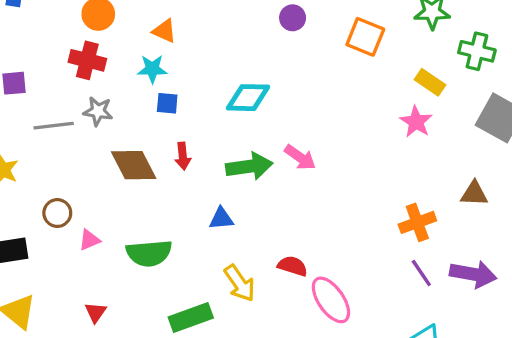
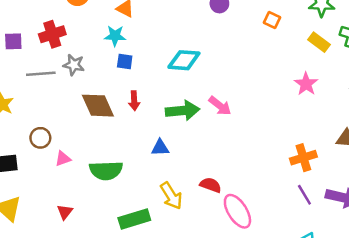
orange square: (365, 37) -> (272, 20), size x0.6
red cross: (87, 60) -> (52, 34), moved, turned -35
yellow rectangle: (430, 82) -> (319, 42), moved

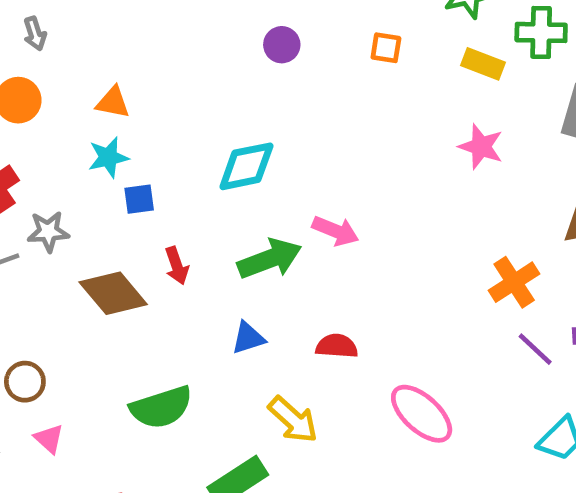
pink triangle: (63, 159) -> (49, 439), moved, turned -42
red semicircle: (211, 185) -> (337, 346), moved

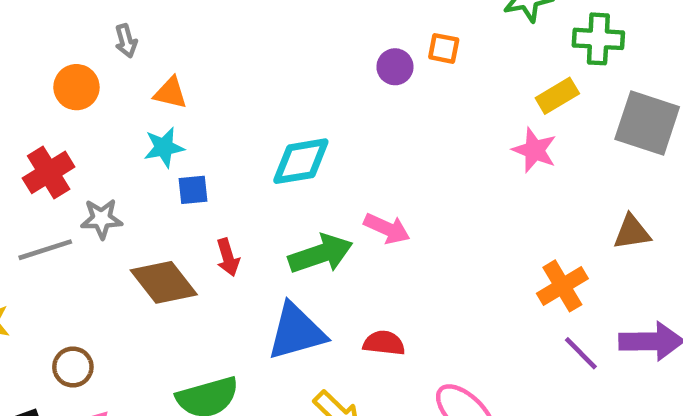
gray arrow: (35, 34) -> (126, 41), moved
purple circle: (282, 45) -> (395, 67), moved
yellow rectangle: (483, 64) -> (557, 96), moved, turned -54
blue triangle: (248, 338) -> (296, 332), size x1.8

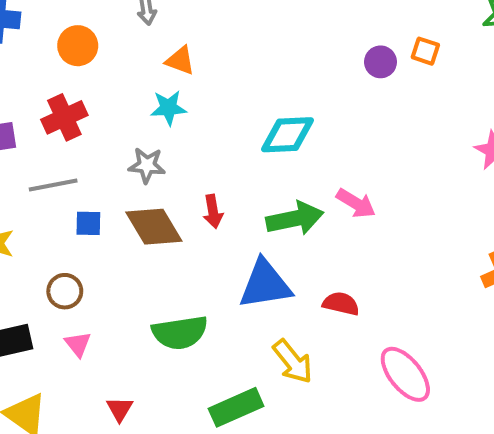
orange circle: (76, 87) -> (78, 46), moved
blue square: (193, 190) -> (88, 223), moved
gray star: (101, 219) -> (147, 165), moved

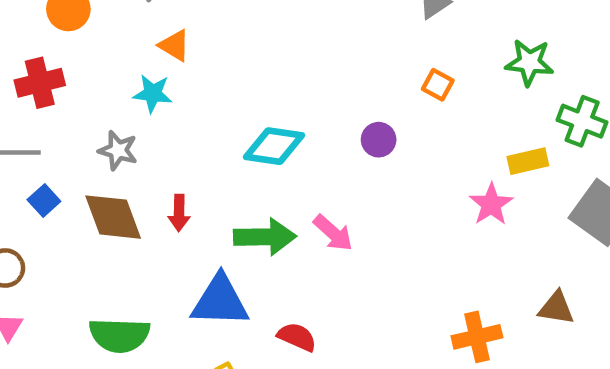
purple circle: (381, 62) -> (379, 140), moved
blue square: (88, 223) -> (44, 201), turned 36

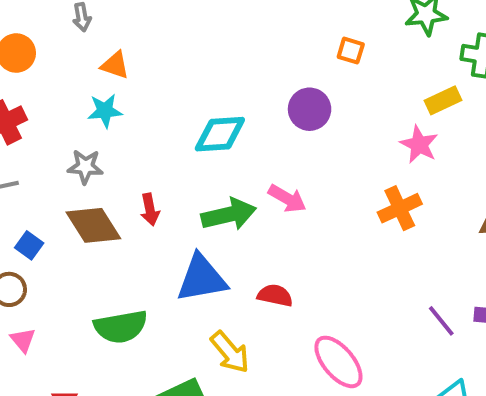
purple circle: (379, 140) -> (310, 109), size x1.4
blue square: (44, 201) -> (29, 245), moved
orange cross: (477, 337) -> (400, 208), moved

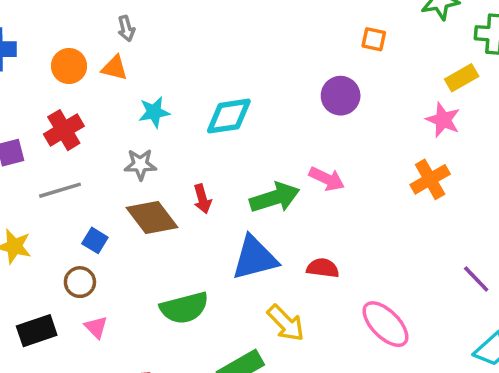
orange triangle: (115, 65) -> (115, 68), moved
cyan diamond: (220, 134) -> (229, 116), moved

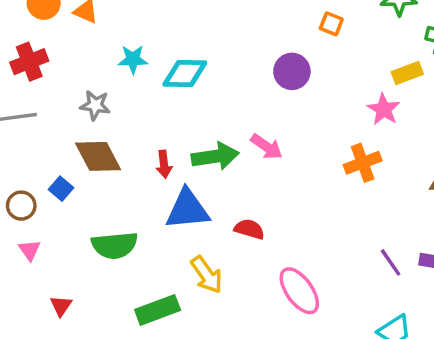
cyan star: (154, 112) -> (133, 59), moved
red arrow: (202, 199) -> (164, 164), moved
blue square: (95, 240) -> (61, 189), moved

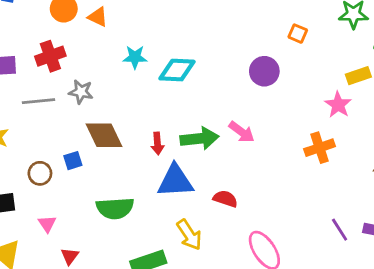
gray star: (95, 105) -> (81, 92), moved
blue square: (61, 189) -> (73, 161), turned 30
pink triangle: (29, 250) -> (47, 224), moved

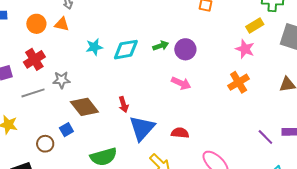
purple circle: (264, 71) -> (185, 49), moved
green arrow: (199, 138) -> (161, 46), moved, size x0.6
blue triangle: (175, 181) -> (142, 128), turned -32

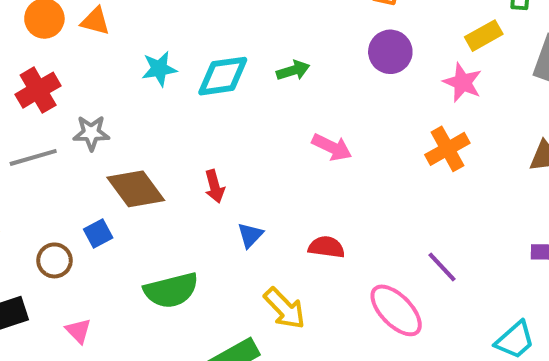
purple circle: (185, 49) -> (390, 52), moved
blue triangle: (142, 128) -> (250, 235), size x0.5
purple line: (265, 137) -> (442, 267), moved

